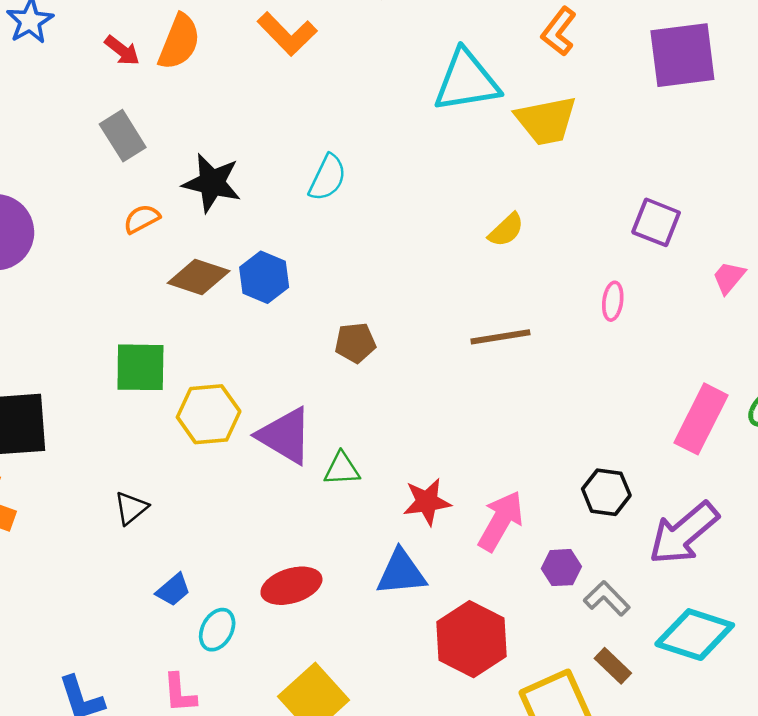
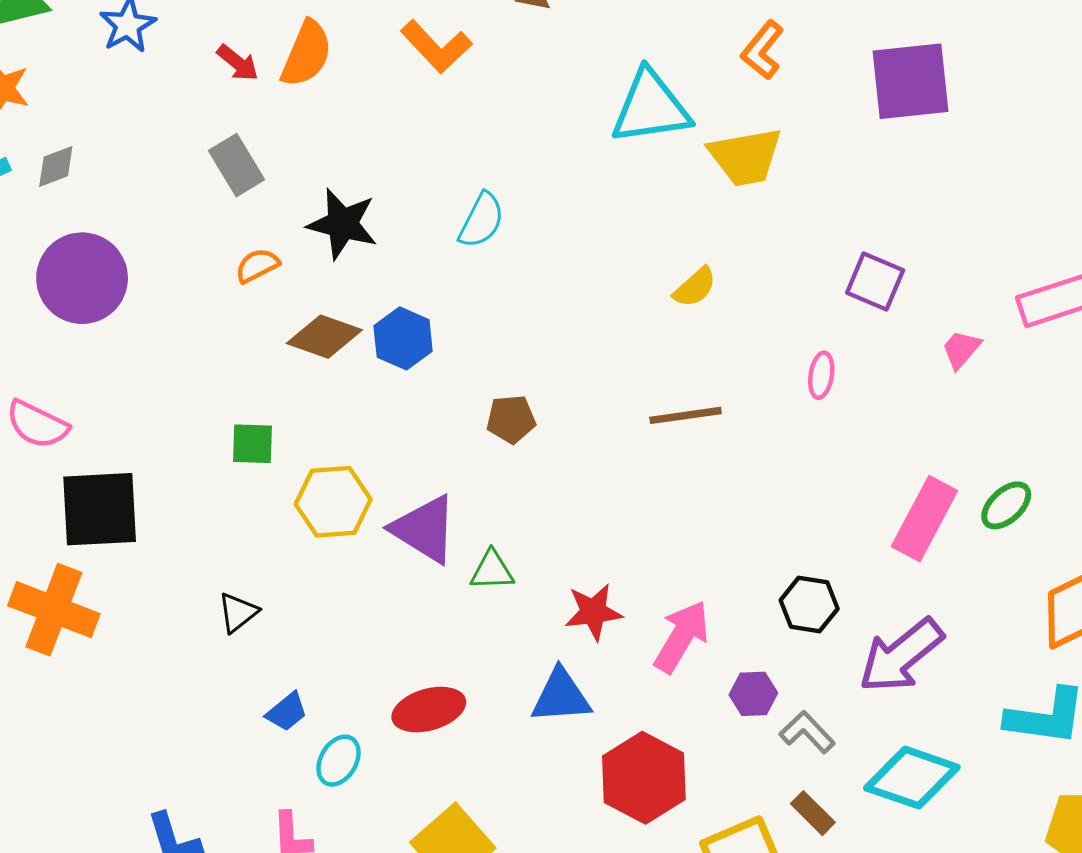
green square: (140, 367) -> (252, 444), size x0.7

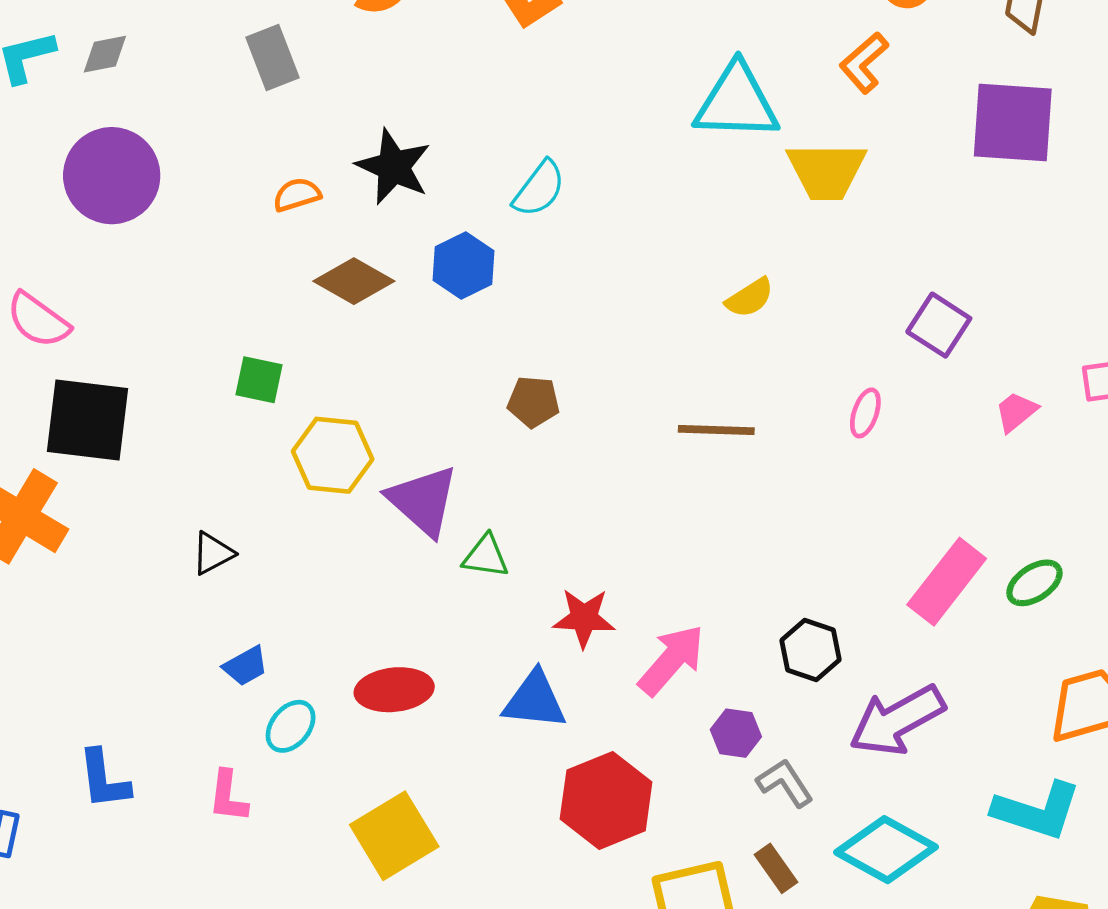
gray rectangle: (236, 165) -> (273, 58), moved
blue hexagon: (403, 338) -> (464, 265), moved

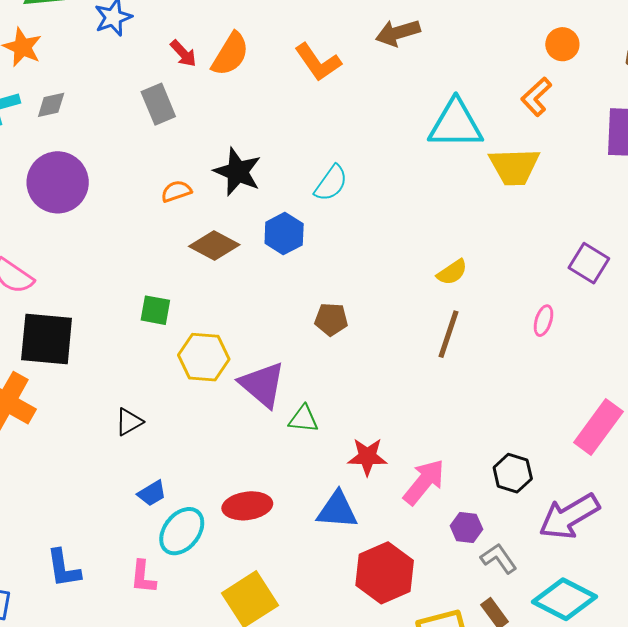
yellow semicircle: (750, 298) -> (452, 272), moved
brown line: (716, 430) -> (449, 334), turned -72
cyan ellipse: (291, 726) -> (182, 531), size x1.4

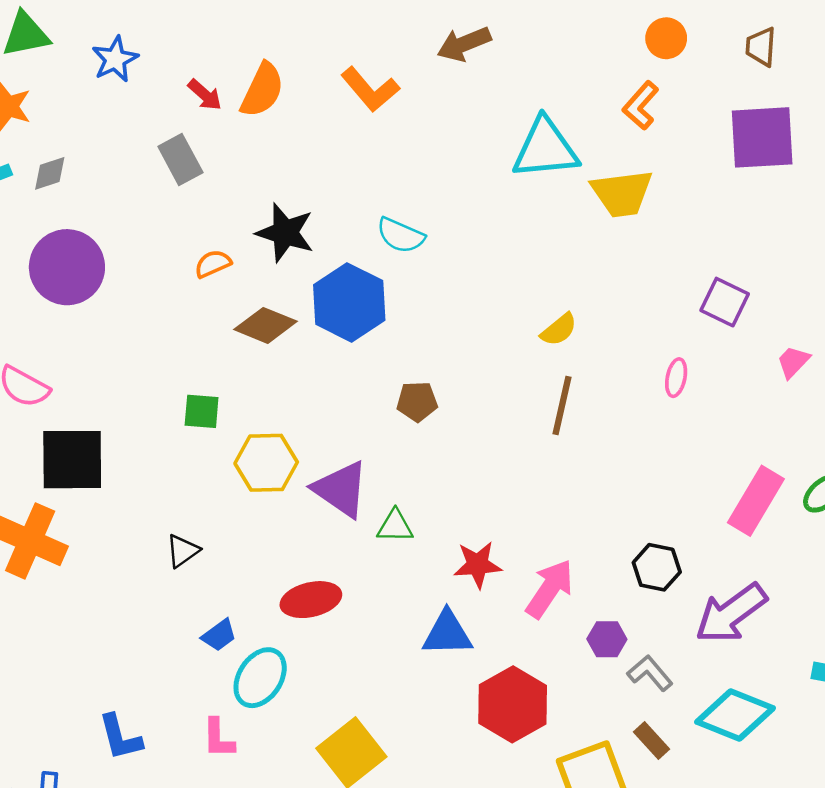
cyan semicircle: (331, 183) -> (401, 235), turned 84
blue hexagon: (284, 234) -> (349, 302), size x1.5
red ellipse: (247, 506) -> (311, 600), moved

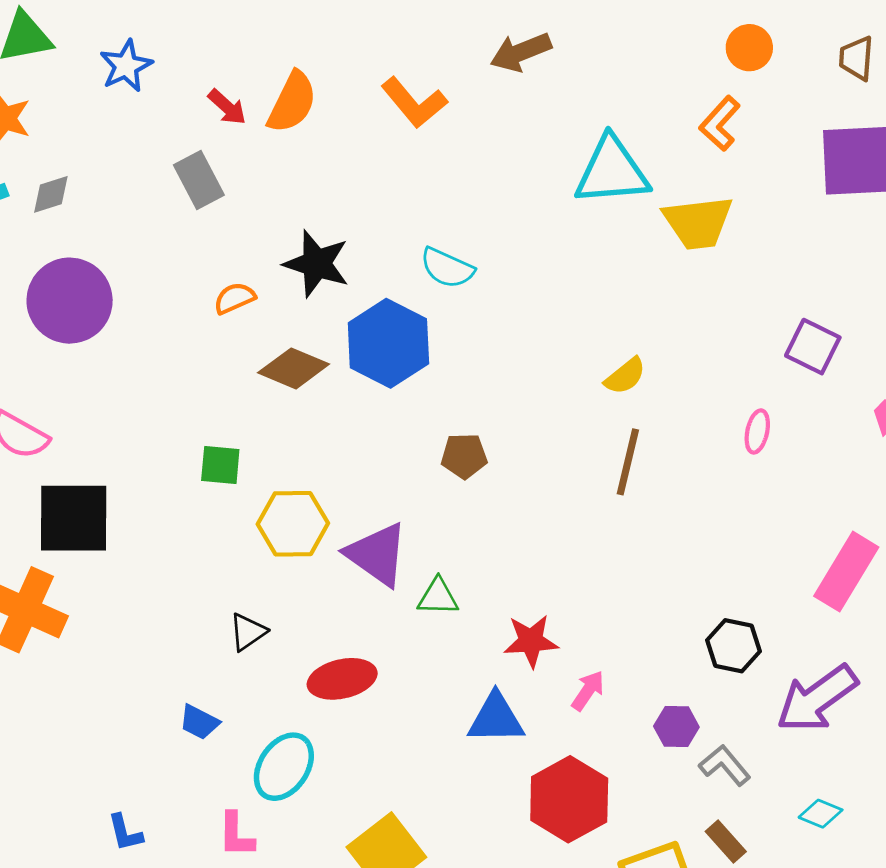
black triangle: (183, 551) -> (248, 632), moved
pink arrow: (550, 589) -> (588, 691), moved, size x0.6
blue trapezoid: (219, 635) -> (199, 722), moved, turned 63
cyan diamond: (735, 715) -> (821, 814), size x0.5
blue L-shape: (120, 737) -> (125, 833), size x0.7

